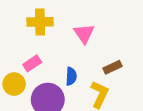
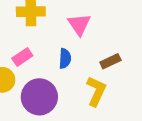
blue semicircle: (71, 76) -> (65, 58), moved

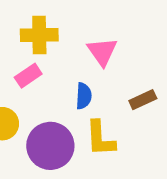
pink rectangle: (22, 57) -> (28, 76), moved
yellow L-shape: (96, 91) -> (100, 138), moved, turned 152

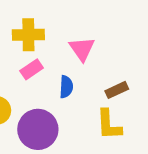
pink rectangle: (28, 76) -> (32, 69), moved
yellow L-shape: (100, 138) -> (109, 125), moved

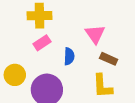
pink triangle: (82, 49) -> (95, 34), moved
brown rectangle: (117, 90) -> (109, 59), turned 49

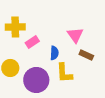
yellow cross: (39, 16) -> (15, 27), moved
yellow L-shape: (102, 86) -> (64, 73), moved

